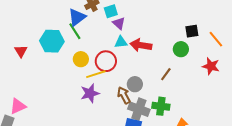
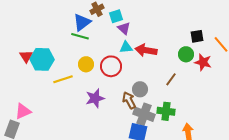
green line: (75, 31) -> (80, 36), turned -42
cyan hexagon: (52, 41) -> (42, 59), moved
red star: (211, 66) -> (203, 62), moved
yellow line: (96, 74) -> (63, 79), moved

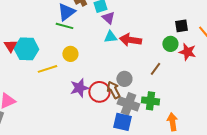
red circle: (111, 66) -> (99, 92), moved

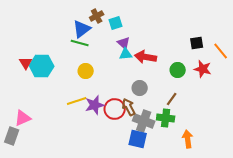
purple triangle: (108, 18) -> (124, 43), moved
green circle: (170, 44) -> (178, 70), moved
yellow line: (47, 69) -> (77, 101), moved
brown line: (155, 69) -> (172, 99), moved
gray circle: (124, 79) -> (140, 88), moved

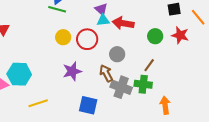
cyan hexagon: (42, 66) -> (19, 74), moved
yellow line: (77, 101) -> (38, 103), moved
red circle: (115, 109) -> (87, 39), moved
blue square: (138, 139) -> (88, 105), moved

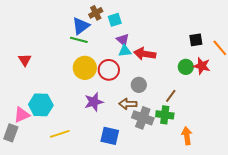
green circle: (155, 36) -> (186, 67), moved
yellow circle: (63, 37) -> (85, 68), size x1.5
brown arrow: (106, 73) -> (128, 104), turned -60

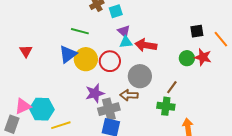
blue triangle: (81, 26) -> (68, 54), moved
gray circle: (139, 85) -> (140, 76), size x1.5
cyan hexagon: (41, 105) -> (42, 109), moved
gray cross: (143, 118) -> (109, 109), moved, turned -35

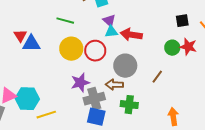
red triangle: (26, 51) -> (20, 36), moved
blue triangle: (68, 54) -> (31, 44), moved, turned 36
green cross: (166, 106) -> (129, 105), moved

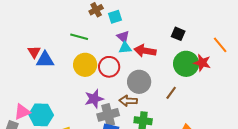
black square: (182, 21) -> (178, 34), moved, turned 32
green circle: (172, 48) -> (186, 64), size x1.6

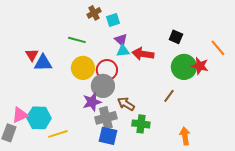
gray circle: (139, 82) -> (103, 86), moved
brown arrow: (128, 101) -> (126, 104), turned 30

